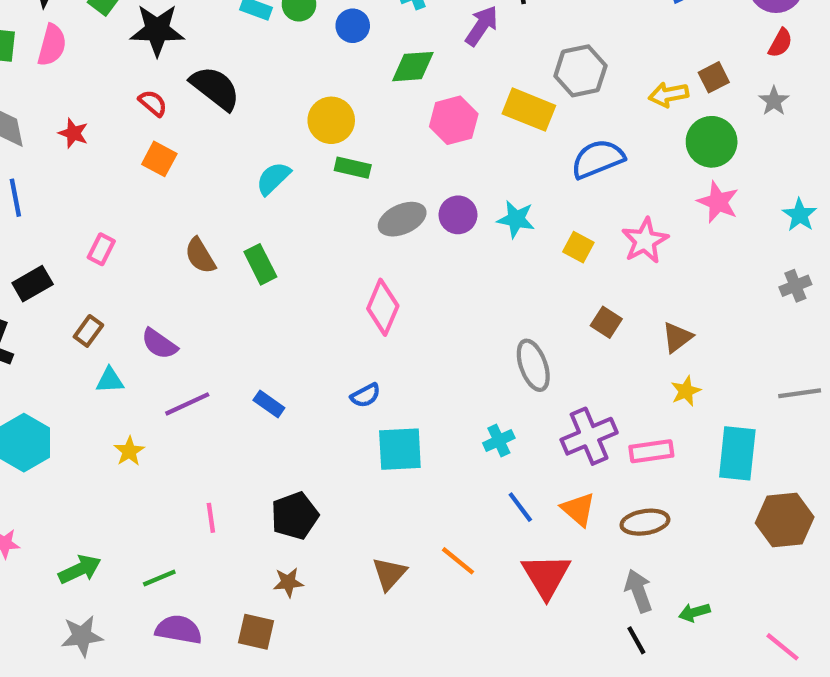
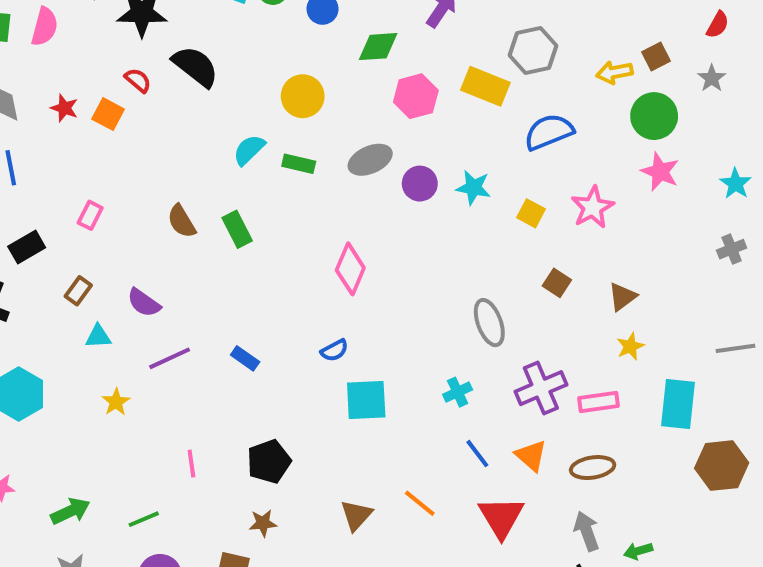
orange square: (159, 159) -> (108, 114), moved
green rectangle: (353, 168) -> (299, 164), moved
gray ellipse: (402, 219) -> (370, 160), moved

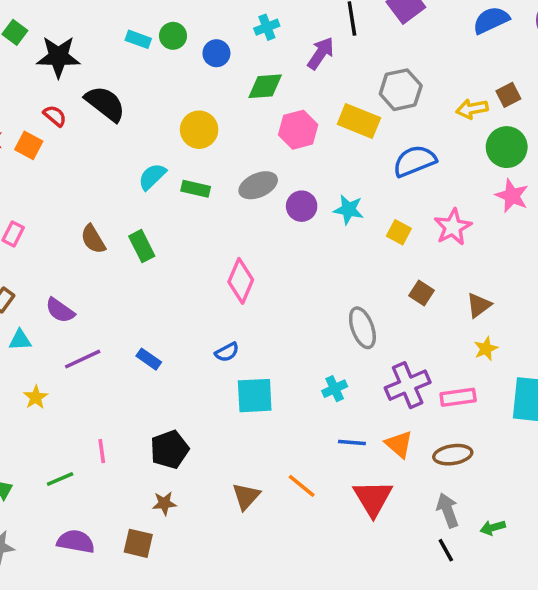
blue line: (477, 454) -> (352, 442), turned -48
green line: (144, 519) -> (60, 479), moved

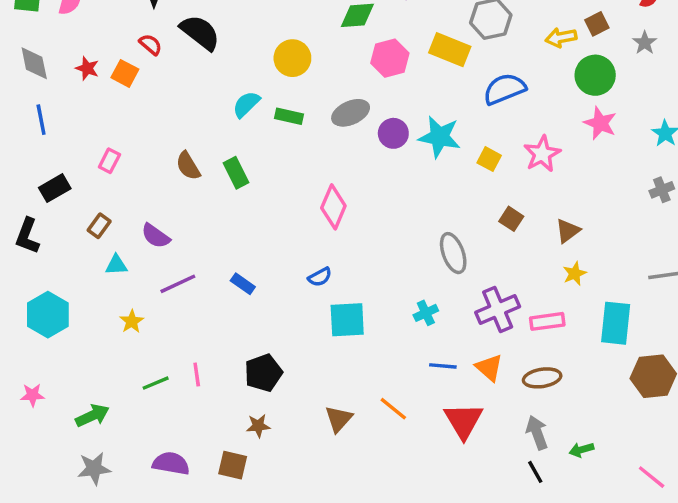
cyan star: (349, 210) -> (440, 137), size x1.4
green line: (60, 479) -> (156, 383), moved

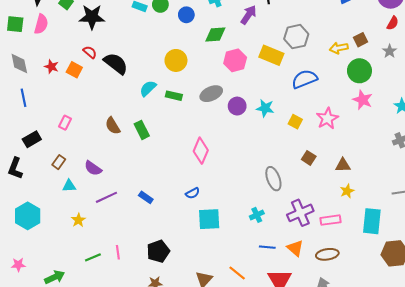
black semicircle: (200, 32) -> (116, 64), moved
cyan star: (440, 137) -> (265, 108), size x0.7
brown triangle: (568, 231) -> (343, 165), turned 35

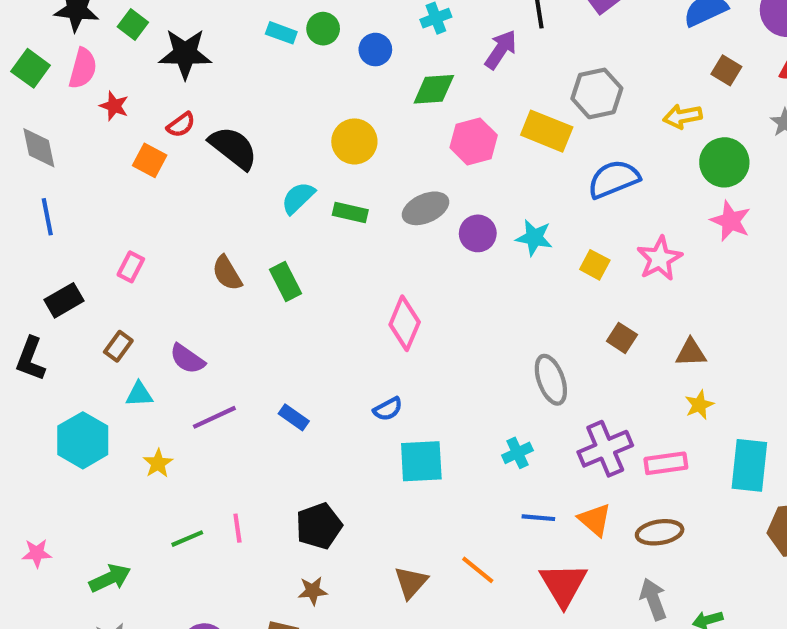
green square: (15, 24) -> (31, 68), turned 30
brown square: (361, 40) -> (726, 70), moved, turned -32
red semicircle: (90, 52) -> (181, 125), turned 104
red star: (51, 67) -> (114, 106), moved
cyan hexagon: (28, 216) -> (83, 440), moved

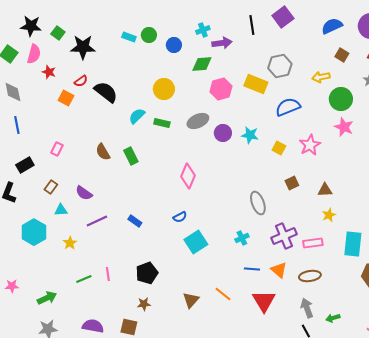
purple arrow: (501, 50) -> (222, 43), moved, turned 48
brown square: (622, 338) -> (292, 183), turned 32
cyan square: (421, 461) -> (196, 242), turned -30

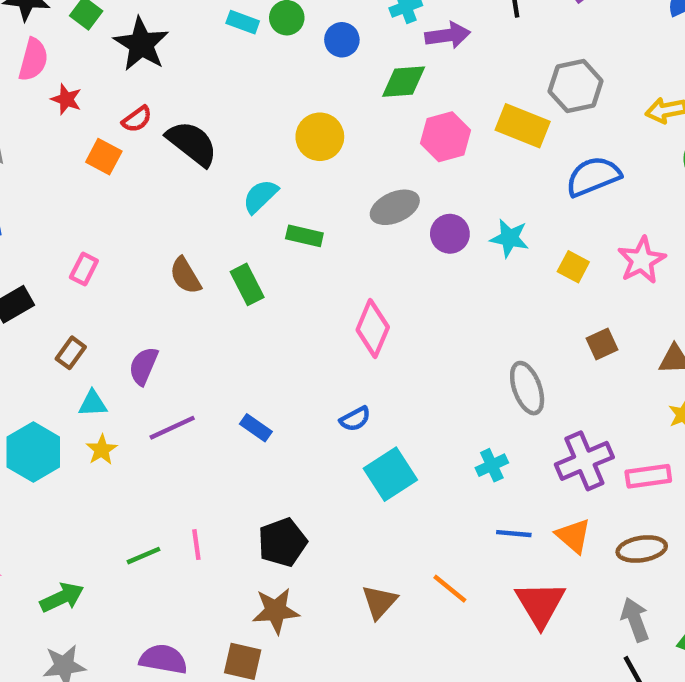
black star: (83, 47) -> (141, 44), turned 30
green rectangle: (162, 123) -> (304, 236), moved
purple semicircle: (84, 193) -> (143, 366), turned 78
yellow star: (70, 243) -> (102, 450), moved
brown star: (144, 304) -> (276, 611), size x1.5

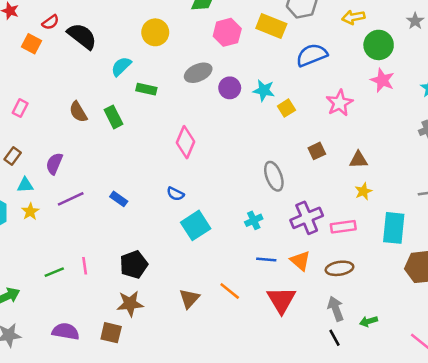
yellow square: (573, 267) -> (286, 108), moved, turned 30
blue semicircle: (355, 419) -> (175, 194), turned 54

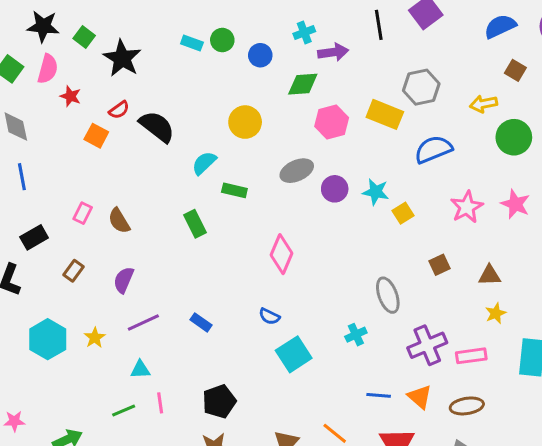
pink star: (382, 80) -> (515, 204), moved
brown semicircle: (78, 112) -> (119, 221), moved
cyan triangle: (25, 185) -> (140, 370), moved
cyan cross: (254, 220) -> (356, 335), moved

